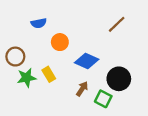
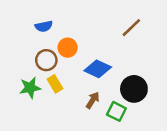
brown circle: (15, 57) -> (46, 60), moved

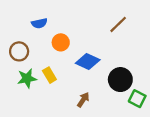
brown circle: (46, 60) -> (19, 51), moved
brown arrow: (93, 100) -> (83, 100), moved
green square: (116, 111) -> (137, 99), moved

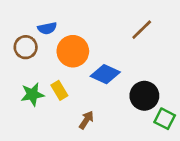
orange circle: (61, 42) -> (73, 51), size x1.5
brown circle: (19, 51) -> (26, 47), moved
brown arrow: (83, 100) -> (86, 120), moved

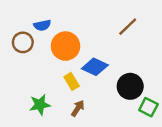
yellow rectangle: (59, 90) -> (72, 81), moved
green star: (32, 94) -> (40, 105), moved

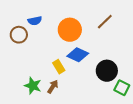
orange circle: (65, 46) -> (70, 30), moved
green star: (40, 105) -> (33, 86), turned 30
brown arrow: (78, 108) -> (53, 87), moved

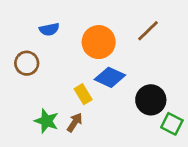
brown circle: (19, 35) -> (27, 63), moved

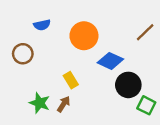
brown line: (148, 31) -> (145, 32), moved
blue diamond: (110, 77) -> (110, 61), moved

